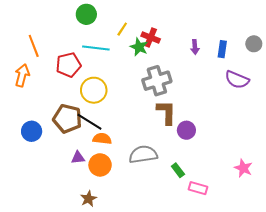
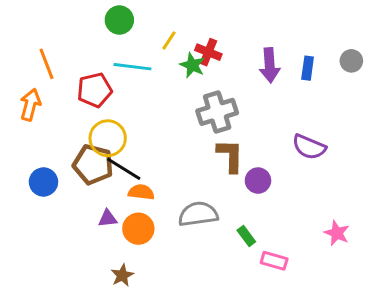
purple arrow: (195, 47) -> (270, 65), size x1.6
purple semicircle: (237, 80) -> (309, 147), moved
yellow circle: (94, 90) -> (108, 138), moved

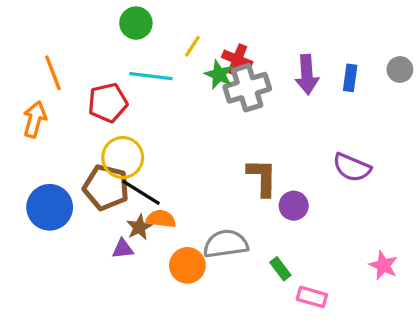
gray cross: (217, 112) -> (247, 88), moved
blue circle: (43, 182) -> (50, 207), size x1.4
orange circle: (138, 229) -> (187, 265), moved
brown star: (122, 275) -> (139, 227), moved

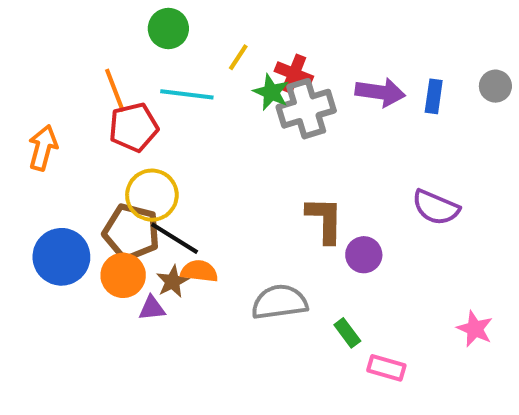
orange line: (53, 73) -> (115, 90), moved
purple arrow: (307, 74) -> (380, 92), turned -78
orange circle: (187, 265) -> (123, 275), moved

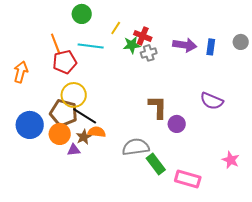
green star: (271, 92) -> (132, 45), turned -30
gray cross: (306, 109) -> (149, 53), size x0.6
green rectangle: (347, 333) -> (156, 164), moved, size x1.5
pink rectangle: (386, 368) -> (188, 179), size x1.4

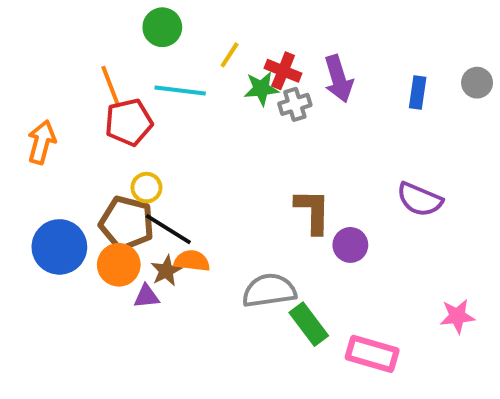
purple arrow: (185, 45) -> (338, 79), moved, turned 65
yellow circle: (74, 95) -> (146, 188), size x0.6
pink star: (231, 160) -> (457, 316), turned -30

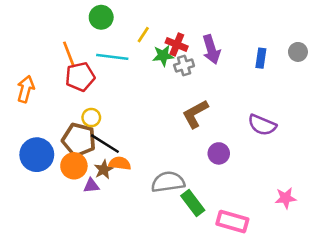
brown L-shape: (313, 211) -> (195, 114), moved, turned -120

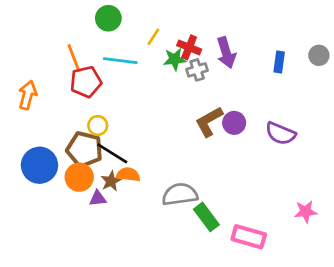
purple circle: (219, 153) -> (234, 123), moved

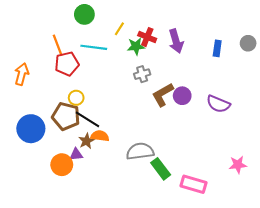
gray cross: (197, 70) -> (142, 74), moved
orange circle: (79, 177) -> (62, 165), moved

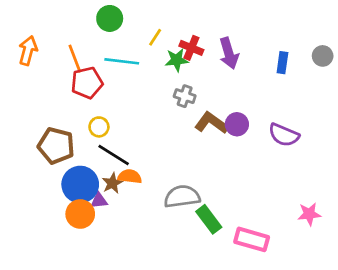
orange arrow: (22, 74) -> (28, 51), moved
gray cross: (142, 74) -> (185, 96), turned 35
brown L-shape: (163, 95) -> (211, 123), turned 65
brown pentagon: (66, 116) -> (56, 146), moved
blue circle: (31, 129) -> (80, 185), moved

